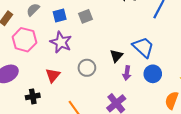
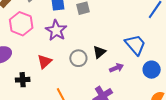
black triangle: (116, 56) -> (99, 52), moved
purple arrow: (127, 73) -> (117, 68), turned -128
blue circle: (153, 74) -> (152, 70), moved

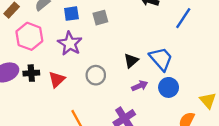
black triangle: (99, 52) -> (131, 61), moved
blue circle: (152, 70) -> (169, 87), moved
black cross: (23, 80) -> (31, 73), moved

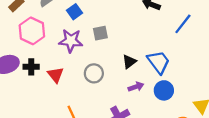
blue square: (71, 14) -> (74, 12), turned -32
gray square: (100, 18) -> (100, 33), moved
purple star: (70, 43) -> (71, 41), turned -30
red triangle: (57, 79) -> (56, 75), turned -30

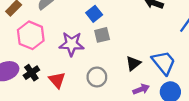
blue square: (74, 12) -> (94, 14), moved
black cross: (31, 67) -> (31, 73), turned -32

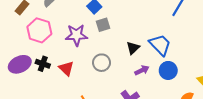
black cross: (31, 73) -> (43, 64), turned -32

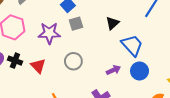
black triangle: (133, 48) -> (112, 23), moved

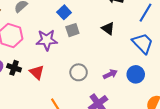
black triangle: (112, 23) -> (108, 28), turned -40
blue trapezoid: (132, 45) -> (143, 43), moved
gray circle: (73, 61) -> (79, 72), moved

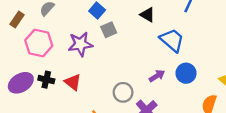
black triangle: (108, 28) -> (148, 15), moved
blue trapezoid: (143, 43) -> (172, 40), moved
gray circle: (79, 72) -> (123, 92), moved

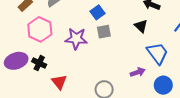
purple arrow: (157, 76) -> (138, 72), moved
red triangle: (73, 82) -> (59, 82), moved

